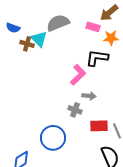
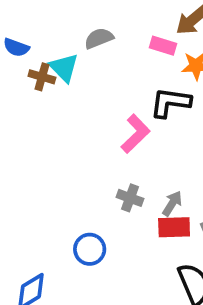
gray semicircle: (58, 23) -> (99, 38), size x0.7
gray arrow: (89, 96) -> (172, 203), moved, turned -64
blue circle: (53, 138) -> (90, 249), size x0.7

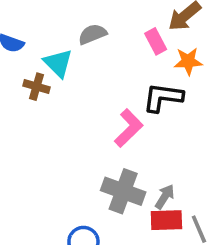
pink rectangle: (163, 46) -> (156, 41), turned 45
brown cross: (42, 77) -> (37, 87), moved
gray cross: (130, 198) -> (123, 191), size x1.6

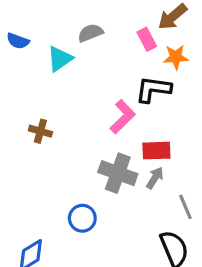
cyan triangle: (58, 63) -> (60, 59), turned 40
brown cross: (37, 87) -> (40, 131), moved
red rectangle: (166, 220) -> (156, 151), moved

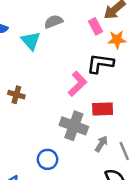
cyan triangle: (60, 59) -> (31, 41), turned -36
gray arrow: (155, 178) -> (101, 144), moved

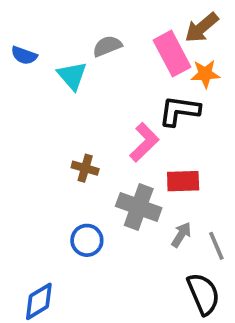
pink rectangle: (95, 26) -> (172, 54), size x1.6
brown cross: (16, 95) -> (85, 168), moved
blue circle: (47, 159) -> (87, 240), moved

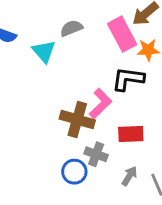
brown cross: (85, 168) -> (77, 119), moved, size x1.6
gray cross: (139, 207) -> (96, 154), size x0.7
blue circle: (87, 240) -> (74, 172), moved

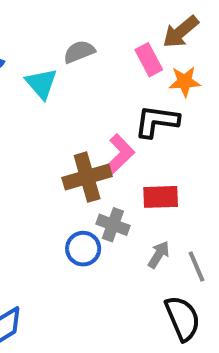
pink rectangle: (122, 34) -> (149, 60), size x0.7
brown cross: (77, 119) -> (87, 177), turned -32

